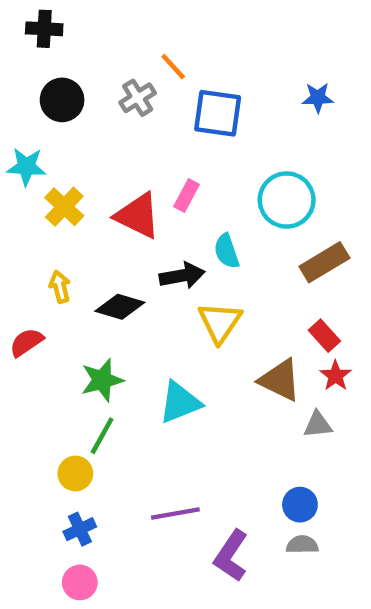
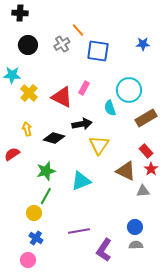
cyan semicircle: (227, 251) -> (110, 108), moved
blue cross: (80, 529) -> (36, 238), turned -32
pink circle: (80, 582) -> (28, 260), moved

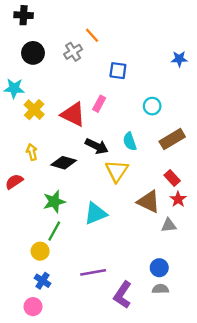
blue star: (143, 44) -> (179, 59), moved
blue square: (98, 51) -> (118, 71), moved, size x0.7
cyan circle: (129, 90) -> (152, 106), size x0.6
cyan semicircle: (110, 108) -> (130, 141), moved
black arrow: (82, 124) -> (97, 146), turned 36

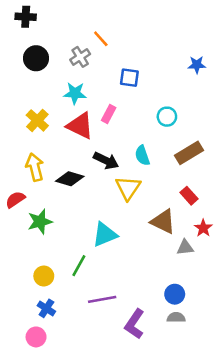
cyan star: (14, 88) -> (75, 93), moved
yellow arrow: (32, 152) -> (35, 167), size x1.5
red star: (178, 199) -> (203, 228), moved
green star: (54, 202) -> (40, 222), moved
green line: (54, 231) -> (79, 266), moved

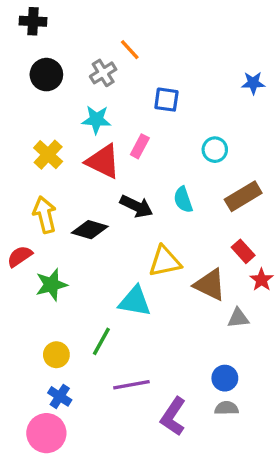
yellow triangle: (128, 188) -> (165, 261), moved, turned 44
red star: (203, 228) -> (262, 280), moved
cyan triangle: (105, 235) -> (135, 301), turned 32
pink circle: (36, 337) -> (46, 433), size x1.5

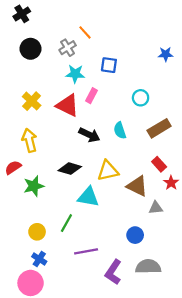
black cross: (33, 21) -> (22, 14), turned -35
cyan star: (96, 120) -> (75, 74), moved
black diamond: (90, 230) -> (70, 169), moved
blue circle: (225, 378) -> (135, 235), moved
gray semicircle: (226, 408) -> (148, 267), size x1.6

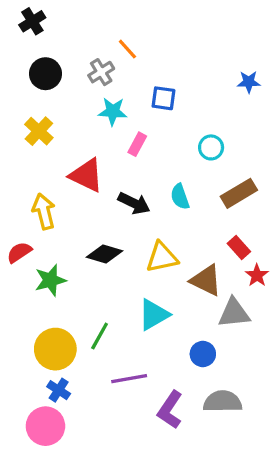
yellow cross: (32, 101) -> (39, 131), moved
red triangle: (68, 105) -> (86, 175), moved
cyan triangle: (88, 197) -> (154, 315), moved, turned -40
gray triangle: (156, 208) -> (234, 313), size x1.5
yellow circle: (37, 232) -> (55, 349), size x1.6

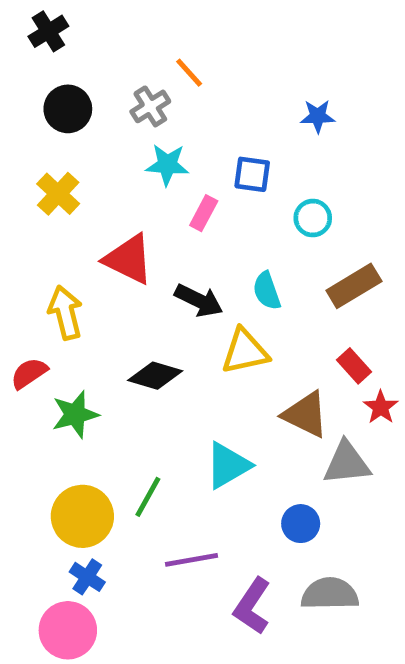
blue star: (249, 82) -> (318, 116), moved
blue square: (163, 98) -> (252, 174), moved
yellow triangle: (162, 257) -> (245, 351), moved

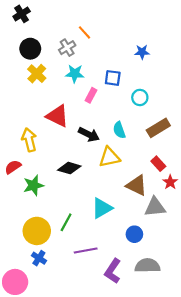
yellow cross: (58, 194) -> (37, 74), moved
pink circle: (68, 630) -> (15, 282), moved

